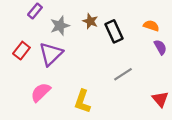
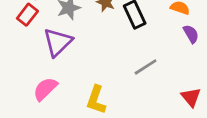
red rectangle: (21, 51) -> (27, 15), moved

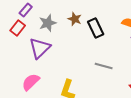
gray line: (146, 67) -> (104, 66), turned 48

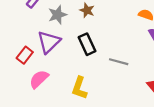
red rectangle: (18, 28) -> (25, 55), moved
black rectangle: (96, 28) -> (87, 44), moved

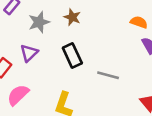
purple triangle: (49, 42) -> (29, 53), size x0.7

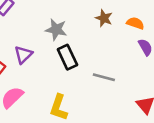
brown star: (72, 17) -> (104, 18), moved
gray star: (39, 22) -> (56, 30), moved, turned 30

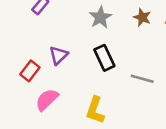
gray star: (56, 30) -> (100, 17), moved, turned 30

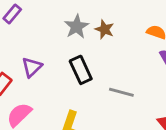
brown star: (142, 17) -> (105, 29), moved

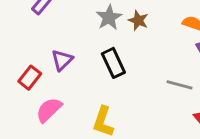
gray line: (121, 92) -> (179, 85), moved

